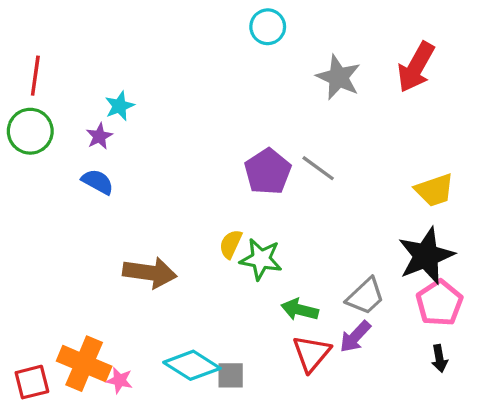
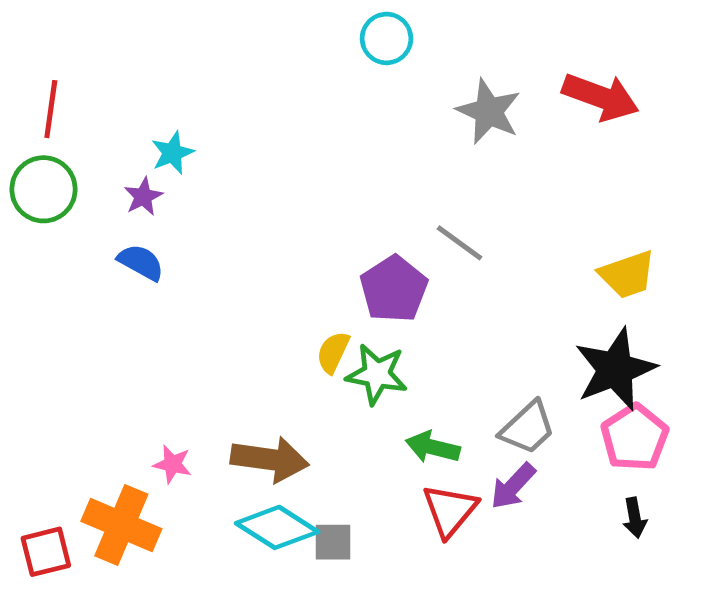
red arrow: (416, 67) -> (601, 97), turned -99
purple pentagon: (268, 172) -> (394, 289), moved
brown arrow: (150, 273) -> (270, 459), moved
pink star: (119, 380) -> (172, 464), moved

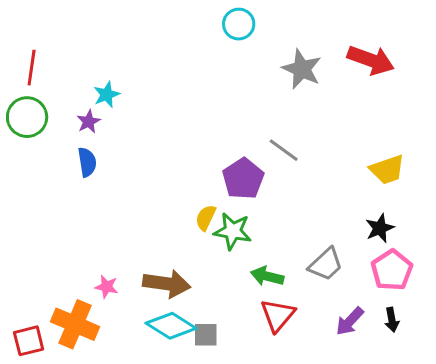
blue semicircle: (141, 262) -> (87, 162), turned 52
black star: (615, 369) -> (380, 228), size x0.6
purple arrow: (513, 486) -> (350, 321), moved

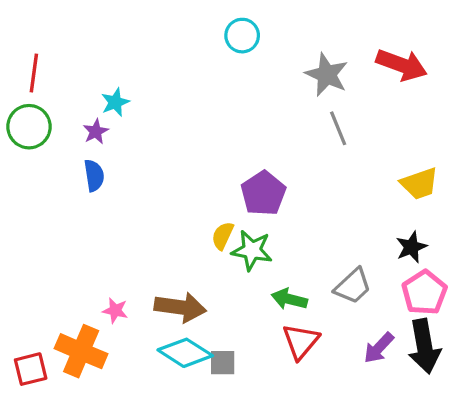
cyan circle: (239, 24) -> (242, 36), moved
gray line: (284, 150) -> (338, 128), moved, turned 32
black arrow: (392, 320) -> (424, 346), size x2.0

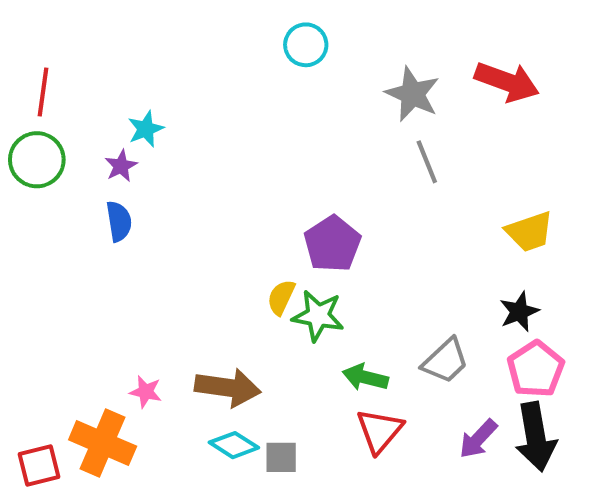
cyan diamond: (185, 353) -> (234, 445), size x0.7

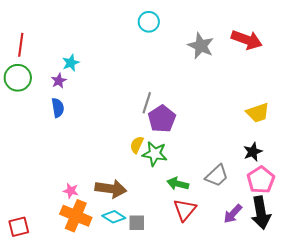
gray line: (427, 162) -> (147, 103), moved, turned 40
orange cross: (103, 443) -> (76, 216), moved

